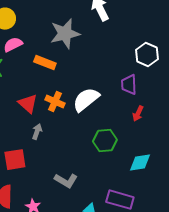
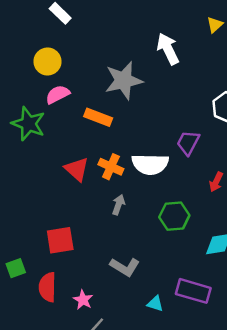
purple trapezoid: (129, 85) -> (188, 143), moved, turned 30
white semicircle: (86, 100) -> (150, 164), turned -140
gray arrow: (37, 132) -> (118, 205), moved

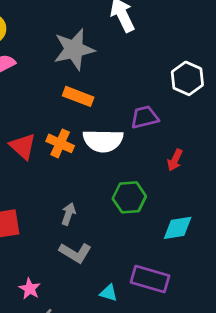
orange rectangle: (98, 117) -> (78, 96), moved
purple trapezoid: (188, 143) -> (145, 117), turned 48
gray arrow: (118, 205) -> (68, 214), moved

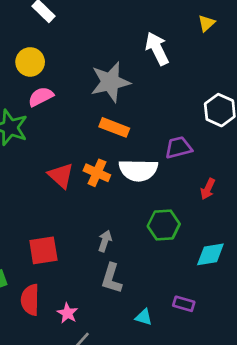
gray L-shape: (75, 253) -> (112, 278), turned 76
purple rectangle: (150, 279) -> (184, 304), size x0.6

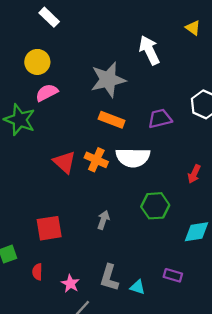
yellow triangle: (206, 23) -> (193, 28), turned -42
purple trapezoid: (178, 147) -> (160, 119), moved
gray L-shape: (112, 278) -> (109, 278), moved
red semicircle: (30, 300) -> (37, 272), size x0.6

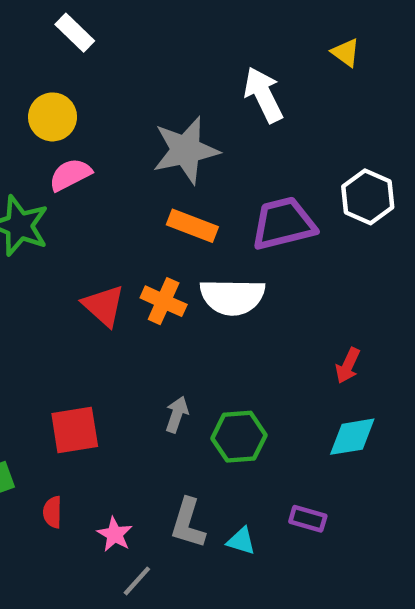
purple trapezoid: (160, 119) -> (283, 224), size x1.4
red arrow: (194, 174) -> (348, 366), moved
green hexagon: (155, 206) -> (239, 437), moved

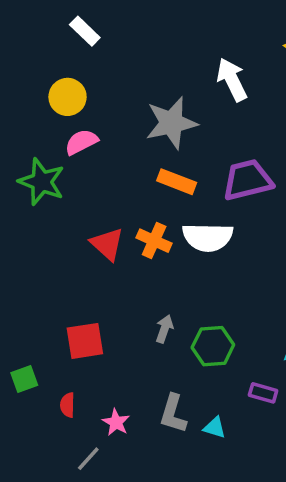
purple rectangle: (308, 519) -> (263, 393), moved
gray line: (137, 581) -> (88, 459), moved

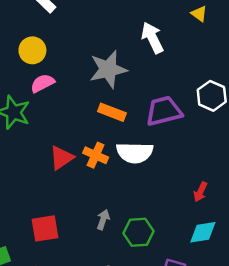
red triangle: (107, 244) -> (61, 158), turned 44

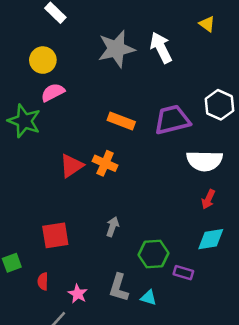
gray star: (108, 69) -> (116, 49), moved
white semicircle: (135, 153) -> (205, 161), moved
green hexagon: (138, 232) -> (154, 254), moved

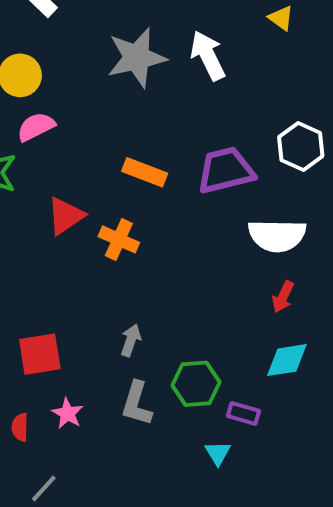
red triangle: (71, 166) -> (66, 216), moved
gray L-shape: (119, 288) -> (137, 404), moved
pink star: (78, 294) -> (67, 413), moved
cyan triangle: (149, 298) -> (218, 453), moved, turned 42

